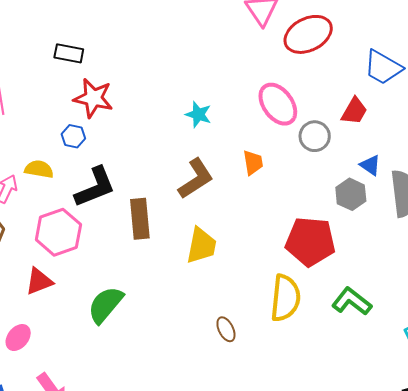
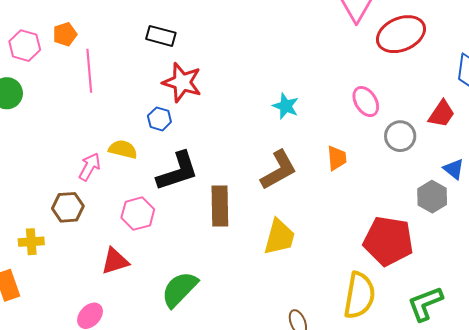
pink ellipse: (278, 104) -> (366, 102), size x0.7
pink hexagon: (58, 232) -> (138, 214), size x0.7
green L-shape: (352, 301) -> (425, 304), turned -63

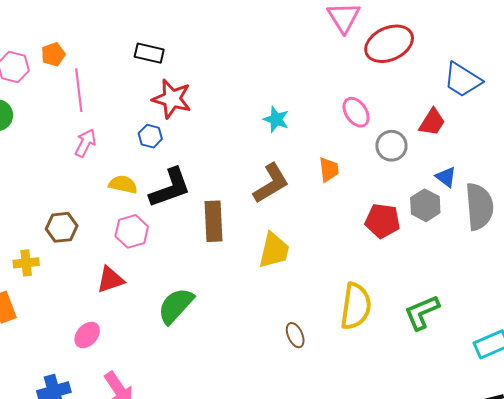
yellow semicircle: (123, 149) -> (123, 184), moved
pink arrow: (90, 167) -> (85, 143), moved
red pentagon: (388, 241) -> (383, 221), moved, size x0.7

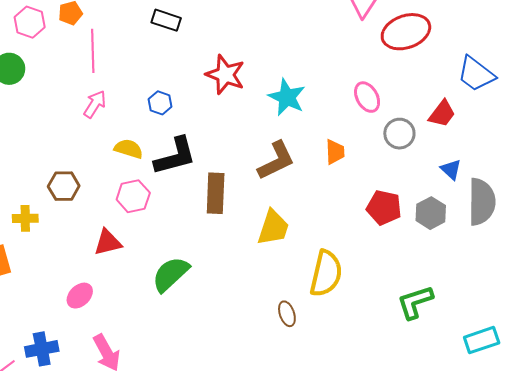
red star: (172, 99) -> (225, 75), moved
cyan star: (276, 119) -> (287, 97), size x1.4
gray hexagon: (425, 205) -> (431, 213), moved
yellow semicircle: (356, 306) -> (326, 274), moved

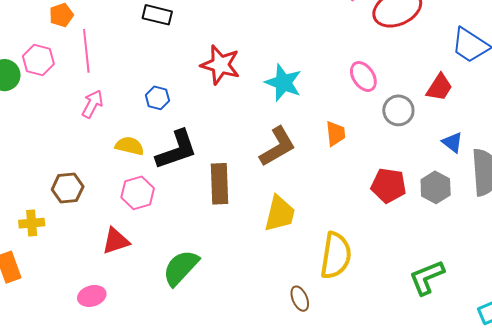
pink hexagon: (30, 22) -> (38, 60), moved
pink ellipse: (80, 296) -> (92, 296), turned 32

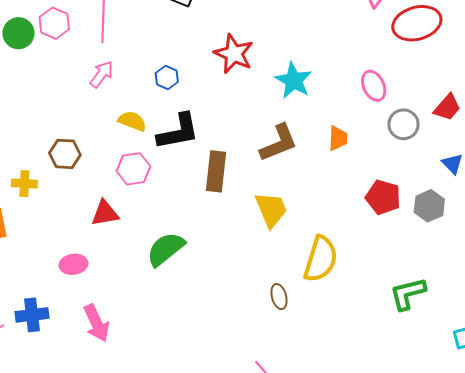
yellow trapezoid: (280, 214) -> (271, 210), turned -45

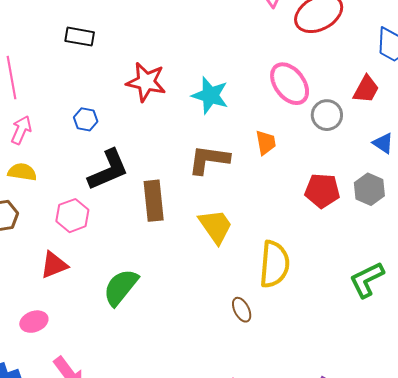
pink ellipse: (374, 86) -> (290, 84), size x1.4
yellow semicircle: (132, 121) -> (22, 172), moved
brown L-shape: (279, 143) -> (209, 160), turned -138

